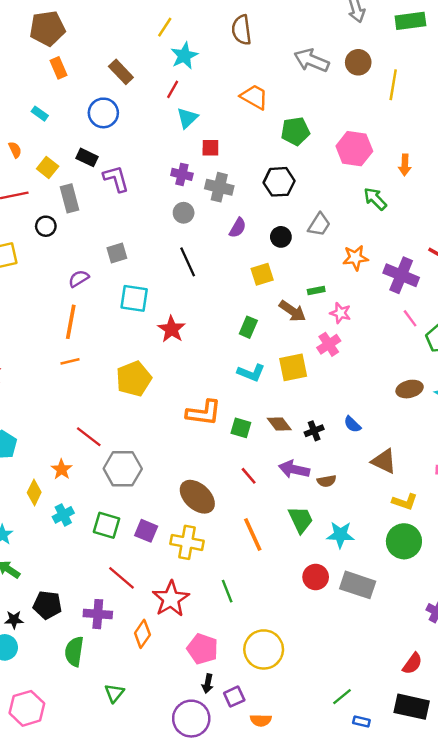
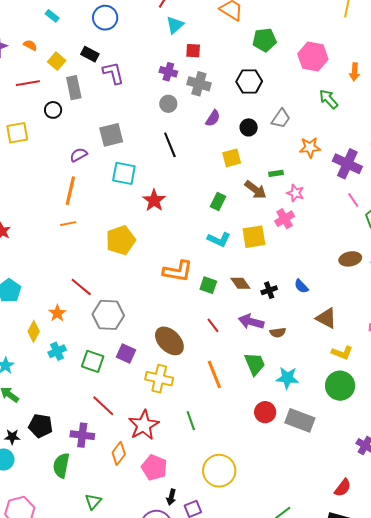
orange semicircle: (15, 150) -> (30, 45), turned -40
gray square: (117, 253) -> (111, 135), size x1.4
purple square: (146, 531) -> (126, 354), moved
pink pentagon: (202, 649) -> (154, 468), moved

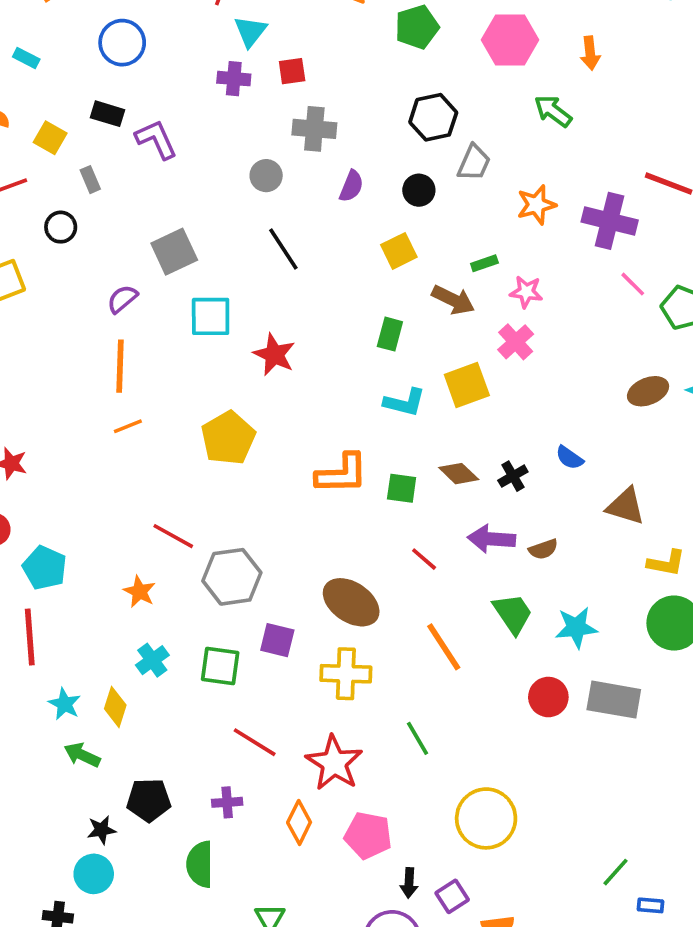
purple cross: (168, 72) -> (234, 79), moved
black hexagon: (249, 81) -> (433, 117), moved
gray rectangle: (74, 88) -> (90, 180), size x0.6
yellow diamond: (34, 331) -> (115, 707), moved
purple cross: (82, 435) -> (227, 802), size x0.7

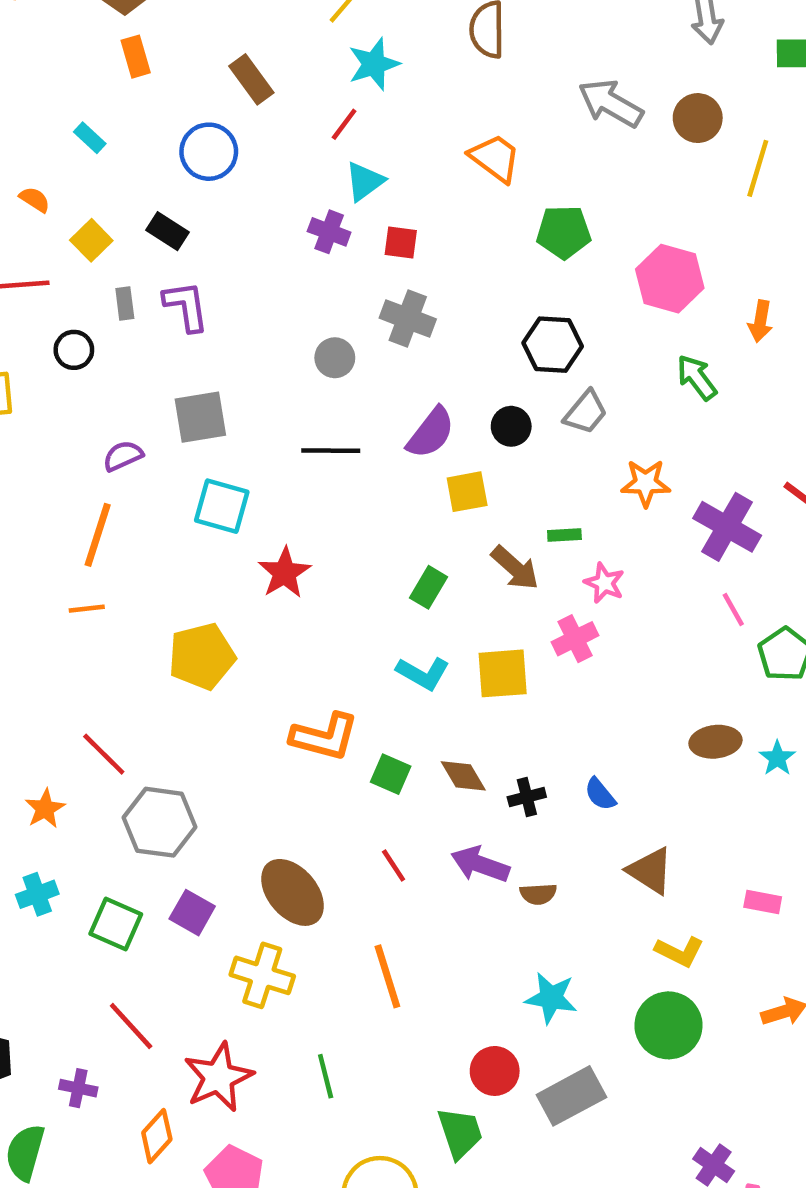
purple L-shape: (156, 139) -> (186, 306), moved
purple semicircle: (351, 186) -> (431, 433), moved, size x1.4
black line: (283, 249) -> (331, 451), turned -72
green trapezoid: (513, 614) -> (460, 1133), moved
gray rectangle: (614, 700) -> (571, 1096), turned -54

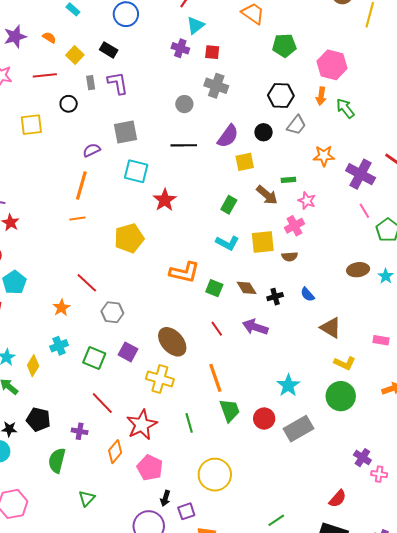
orange arrow: (760, 321) -> (321, 96), moved
gray hexagon: (160, 822) -> (112, 312), size x0.7
brown semicircle: (538, 894) -> (290, 257), moved
cyan star: (551, 998) -> (288, 385), turned 30
green trapezoid: (460, 1133) -> (230, 410), moved

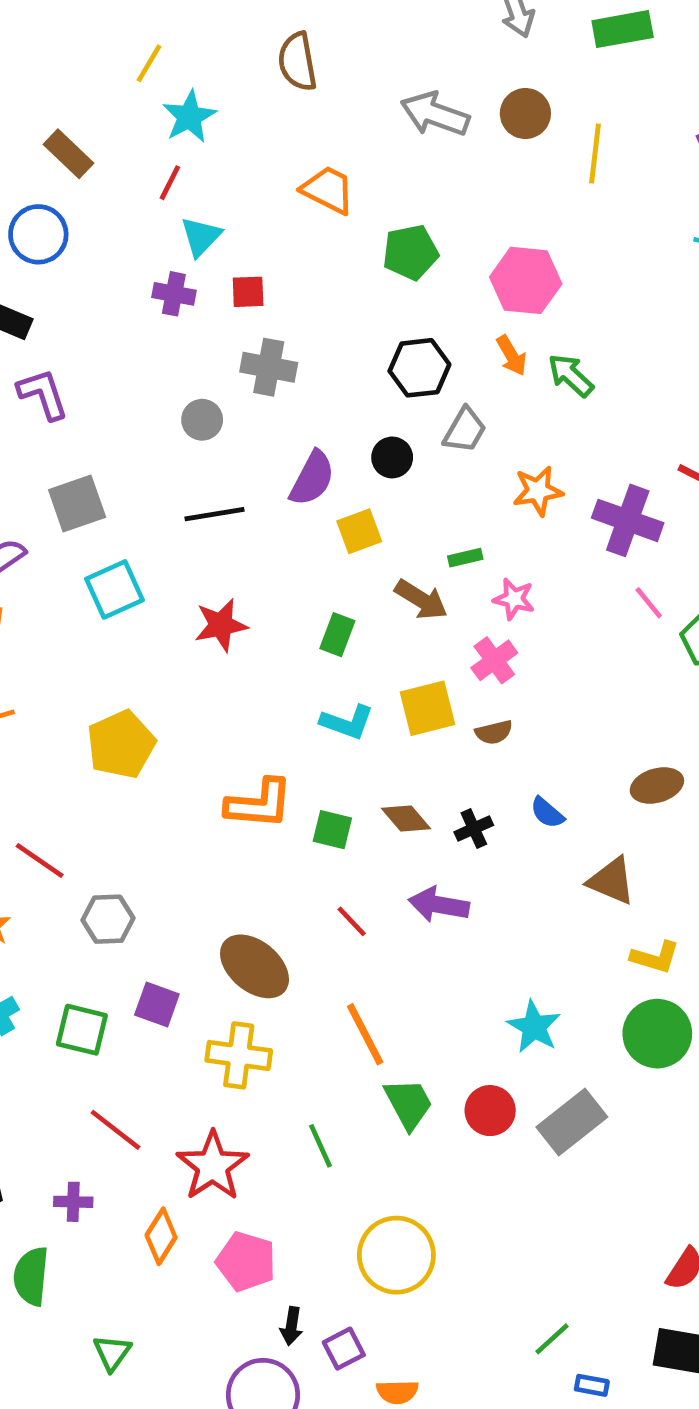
orange arrow: (321, 96) -> (512, 356), turned -30
cyan square: (136, 171) -> (114, 589), turned -30
red star: (165, 200) -> (221, 625), moved, turned 30
brown ellipse: (358, 270) -> (657, 785), moved

